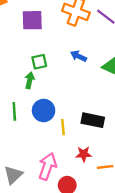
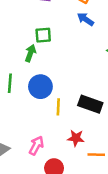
blue arrow: (79, 56) -> (85, 19), moved
pink arrow: (47, 166) -> (36, 145), size x0.7

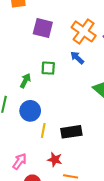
green square: (43, 35) -> (48, 68), moved
black rectangle: (90, 104) -> (71, 132), turned -36

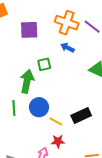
green arrow: (25, 81) -> (27, 81), size x1.6
yellow line: (43, 130) -> (56, 121), turned -56
red star: (55, 160) -> (58, 141), moved

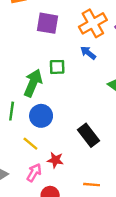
orange cross: (67, 23) -> (93, 23), turned 30
black rectangle: (81, 115) -> (88, 135), turned 66
yellow line: (56, 121) -> (30, 144), moved

